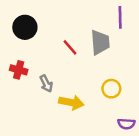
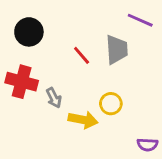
purple line: (120, 17) -> (140, 20), turned -65
red cross: (19, 70) -> (22, 82), size x1.5
yellow circle: (111, 89) -> (111, 104), moved

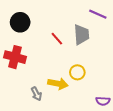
gray arrow: (54, 98) -> (36, 94), moved

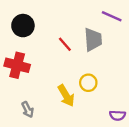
yellow arrow: (58, 84) -> (66, 96), turned 48
gray arrow: (36, 94) -> (28, 110), moved

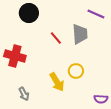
black circle: (23, 26) -> (29, 13), moved

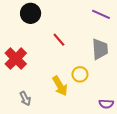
gray trapezoid: (80, 34) -> (100, 49), moved
red cross: (15, 56) -> (16, 59), turned 30

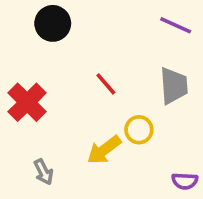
red line: (59, 40) -> (106, 84), moved
yellow arrow: (60, 86) -> (104, 150), turned 84

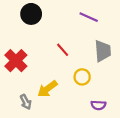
purple line: (176, 25) -> (89, 17), moved
yellow arrow: (104, 150) -> (47, 89), moved
purple semicircle: (185, 181) -> (98, 105), moved

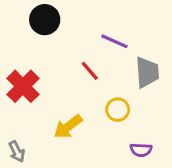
purple line: (89, 17) -> (115, 41), moved
gray arrow: (26, 102) -> (17, 152), moved

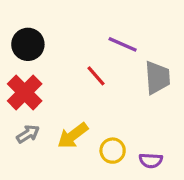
black circle: (45, 20) -> (28, 44), moved
yellow circle: (118, 110) -> (113, 151), moved
gray arrow: (17, 152) -> (28, 134), moved, turned -95

